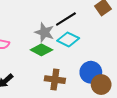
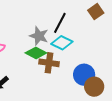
black line: (66, 19) -> (60, 23), turned -30
brown cross: (55, 80) -> (49, 63), moved

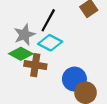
gray star: (39, 36) -> (24, 35), turned 30

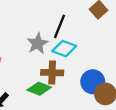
green diamond: (21, 54) -> (39, 89), moved

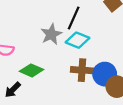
brown cross: (52, 73) -> (82, 70), moved
green diamond: (39, 89) -> (31, 70), moved

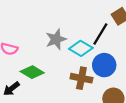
black line: (74, 18) -> (100, 34), moved
blue circle: (105, 74) -> (104, 65), moved

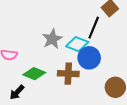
blue circle: (104, 65) -> (89, 58), moved
brown cross: (81, 78) -> (68, 74), moved

